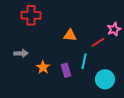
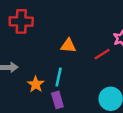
cyan line: (84, 61) -> (59, 77), moved
purple rectangle: (66, 70) -> (57, 100), moved

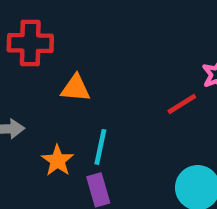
orange triangle: (68, 46) -> (76, 88), moved

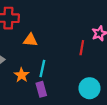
red line: (182, 104) -> (82, 48), turned -48

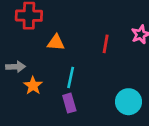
red line: (82, 48) -> (106, 44), moved
orange star: (22, 75) -> (33, 86), moved

